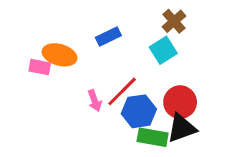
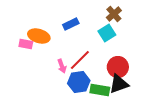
blue hexagon: (139, 111) -> (79, 82), moved

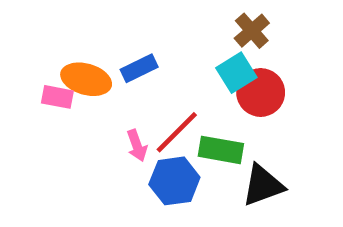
blue rectangle: (71, 24) -> (139, 68), moved
red circle: (118, 67) -> (261, 93), moved
green rectangle: (100, 90) -> (221, 150), moved

